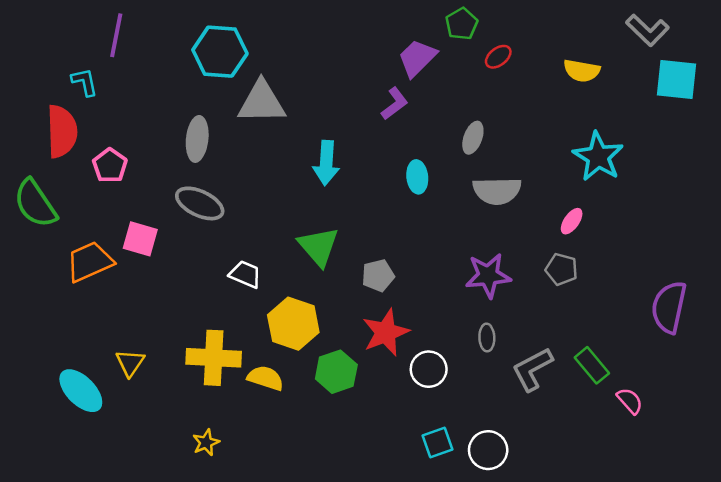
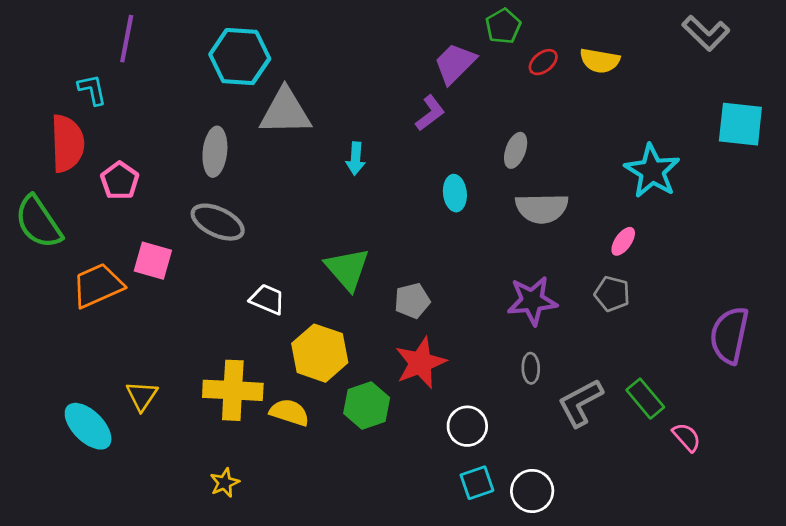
yellow semicircle: (582, 71) -> (600, 61), moved
cyan square: (677, 79) -> (740, 124), moved
cyan arrow: (326, 163) -> (356, 159), moved, size x0.7
white circle: (429, 369) -> (467, 426), moved

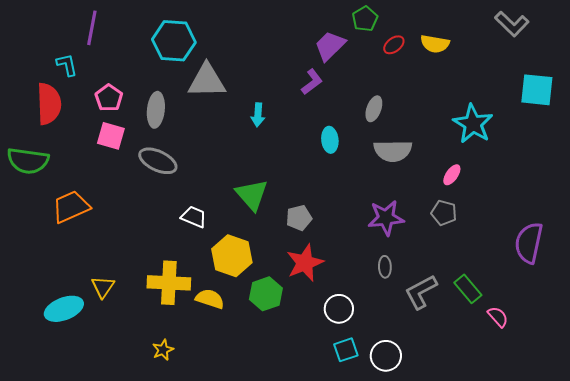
pink pentagon: (120, 181) -> (109, 98), moved
green semicircle: (38, 222) -> (28, 161), turned -48
pink square: (153, 261) -> (111, 136), moved
cyan ellipse: (88, 426) -> (64, 309), turned -66

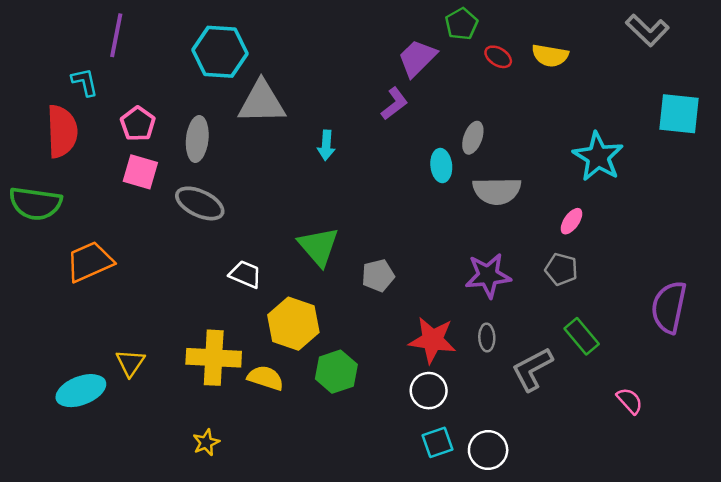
red ellipse: (394, 45) -> (498, 57), turned 70
cyan ellipse: (330, 140) -> (441, 166), moved
red star: (305, 263) -> (432, 340), moved, turned 30
green rectangle: (468, 289) -> (582, 336), moved

